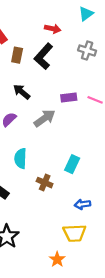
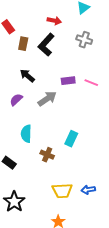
blue arrow: (82, 204) -> (88, 190), moved
yellow trapezoid: (74, 233) -> (62, 191), moved

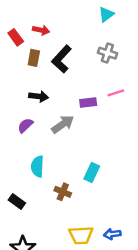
red arrow: (54, 21) -> (41, 30), moved
black arrow: (27, 76) -> (39, 96), turned 147
pink line: (91, 83) -> (116, 93), moved, turned -40

